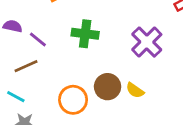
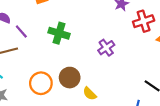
purple cross: (147, 42) -> (106, 48), size x0.7
yellow semicircle: (135, 90) -> (90, 94), moved

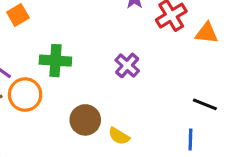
orange circle: (41, 83) -> (25, 95), moved

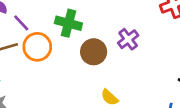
brown circle: (85, 120) -> (94, 52), moved

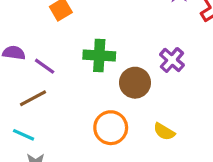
orange circle: (37, 47) -> (111, 128), moved

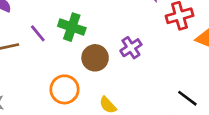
purple line: (45, 66) -> (38, 33), moved

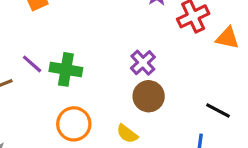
green cross: (72, 27) -> (66, 69), moved
brown circle: (95, 58) -> (149, 96), moved

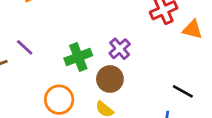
green cross: (66, 69) -> (78, 57), moved, turned -32
brown circle: (149, 96) -> (110, 79), moved

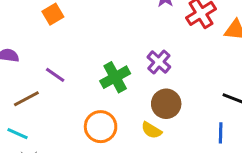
brown circle: (110, 79) -> (166, 104), moved

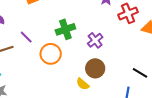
green cross: (115, 77) -> (65, 29), moved
orange circle: (101, 127) -> (51, 54), moved

